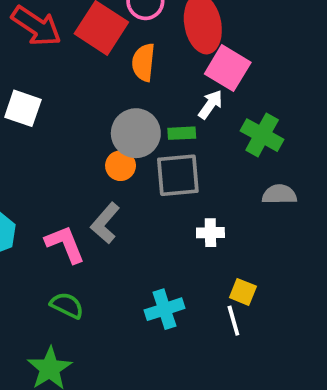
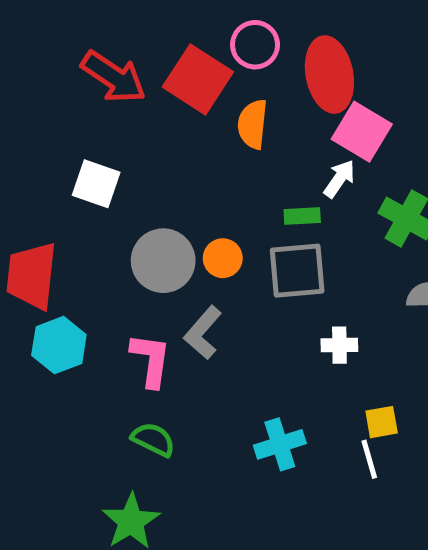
gray circle: (136, 133) -> (163, 261), moved
pink L-shape: (65, 244) -> (151, 360), turned 30
yellow square: (243, 292) -> (382, 422), turned -32

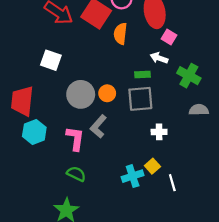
pink square: (362, 132) -> (169, 37), size x0.6
white arrow: (339, 179) -> (159, 58), turned -105
yellow square: (382, 422) -> (152, 166), moved, turned -32

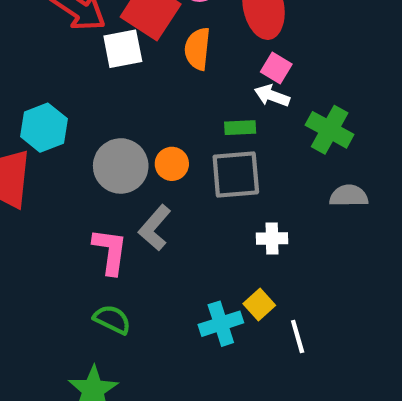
pink square: (169, 37) -> (276, 68), moved
white square: (51, 60) -> (123, 49), moved, turned -30
cyan hexagon: (34, 132) -> (44, 128), moved

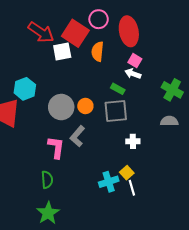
green rectangle: (240, 128) -> (118, 89), turned 32
green cross: (330, 130) -> (172, 90), moved
green semicircle: (112, 319) -> (47, 180), moved, turned 60
white line: (298, 336) -> (132, 188), moved

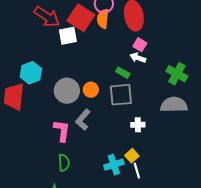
orange semicircle: (98, 51) -> (103, 19), moved
gray semicircle: (169, 121) -> (174, 105), size x1.5
green semicircle: (47, 180) -> (64, 163), moved

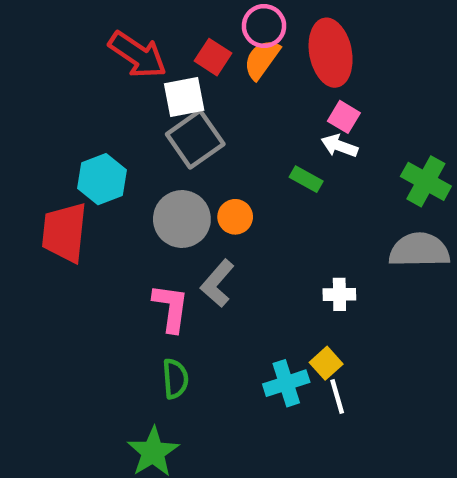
red square: (81, 18) -> (213, 57), size x0.6
orange semicircle: (103, 19) -> (262, 59), turned 30
gray square: (121, 95) -> (195, 139), moved, turned -30

